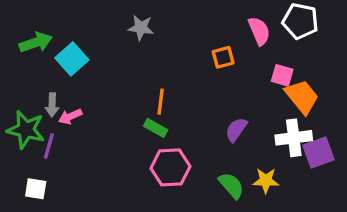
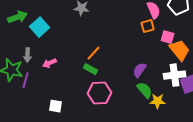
orange square: (223, 57) -> (148, 26), moved
orange line: (161, 102) -> (94, 53), turned 35
pink arrow: (70, 116) -> (50, 63), moved
green semicircle: (231, 185) -> (145, 90), moved
white square: (36, 189) -> (56, 106), moved

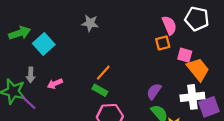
purple line: (26, 80) -> (28, 102), turned -63

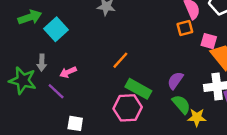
green rectangle: (100, 90) -> (138, 89), moved, size x1.5
purple line: (28, 102) -> (56, 91), moved

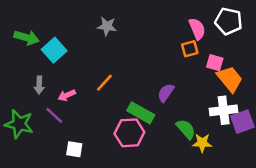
green arrow: (30, 17) -> (27, 38), turned 35
orange line: (120, 60) -> (104, 83), moved
green star: (23, 80) -> (19, 124), moved
purple semicircle: (175, 80) -> (166, 93), moved

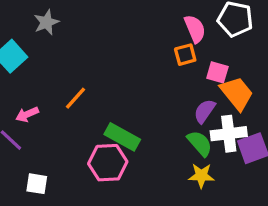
gray star: (107, 26) -> (46, 22), moved, turned -30
purple semicircle: (166, 93) -> (205, 111), moved
green semicircle: (186, 129) -> (200, 143), moved

